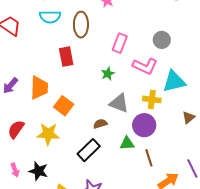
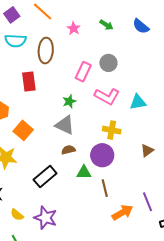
gray circle: (162, 40) -> (108, 63), moved
cyan triangle: (174, 81) -> (138, 102), moved, size x0.7
gray triangle: (119, 103) -> (65, 125), moved
brown semicircle: (100, 124) -> (68, 150), moved

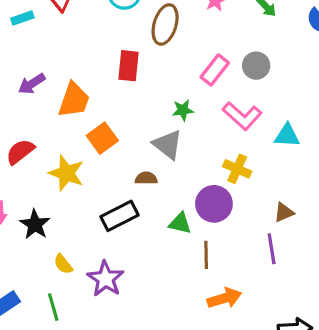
brown semicircle: (68, 150) -> (146, 178), moved
purple line: (147, 202) -> (272, 249), moved

